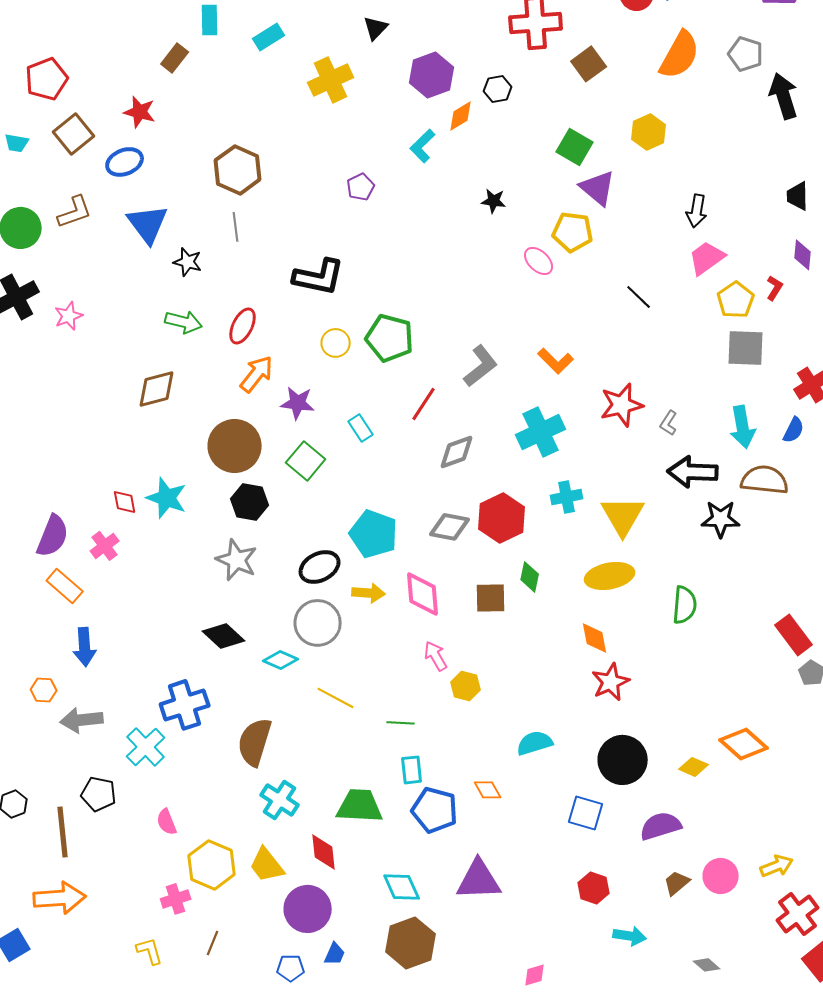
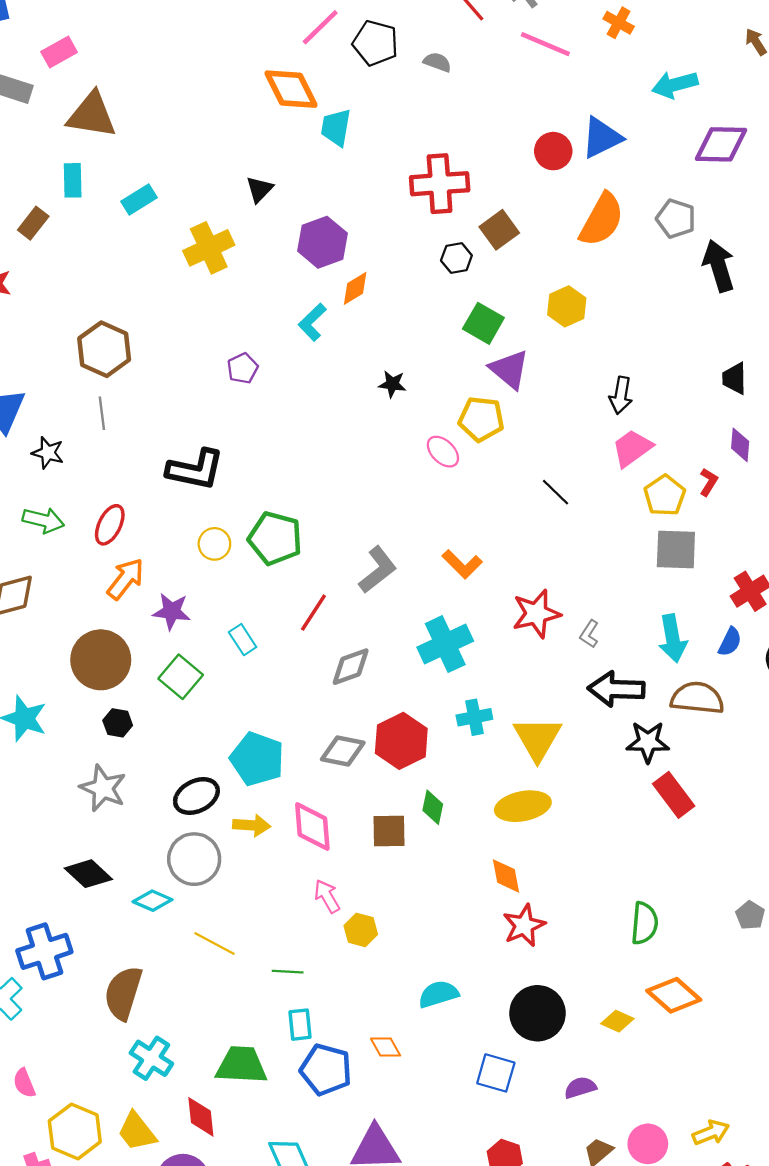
black hexagon: (498, 89) -> (456, 258), moved
black hexagon: (250, 502) -> (118, 723), size x0.7
green semicircle: (685, 605) -> (644, 923), moved
red rectangle: (794, 635) -> (674, 795), moved
purple semicircle: (661, 826) -> (580, 1088), size x0.7

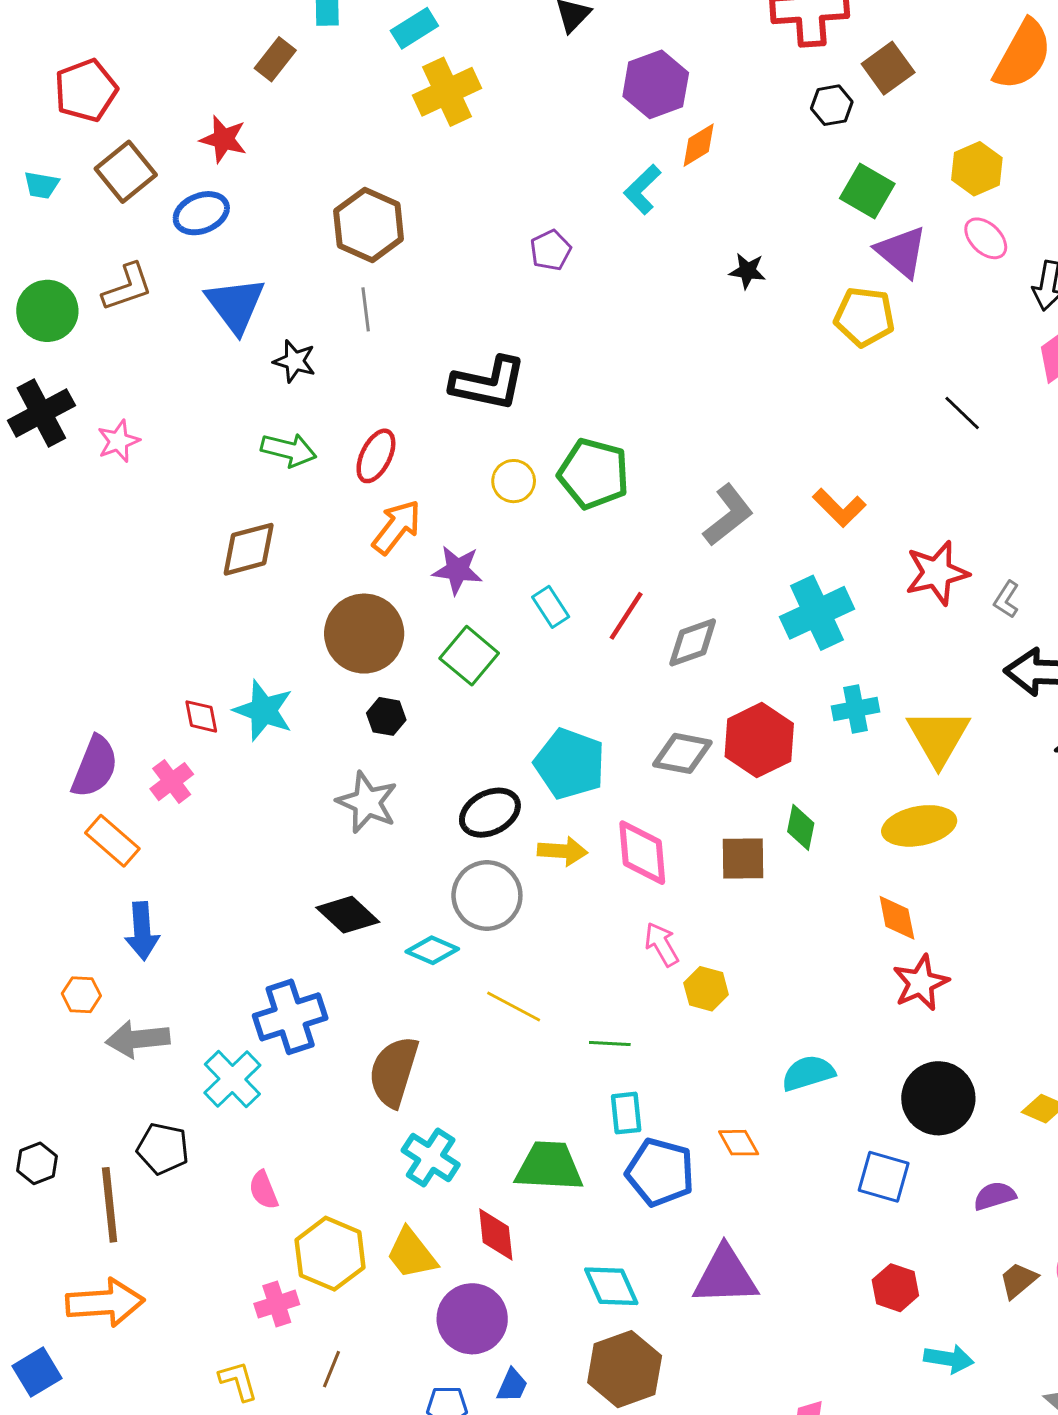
yellow cross: (209, 248) -> (447, 92), moved
pink ellipse: (443, 452) -> (986, 238), moved
red line: (313, 613) -> (626, 616), moved

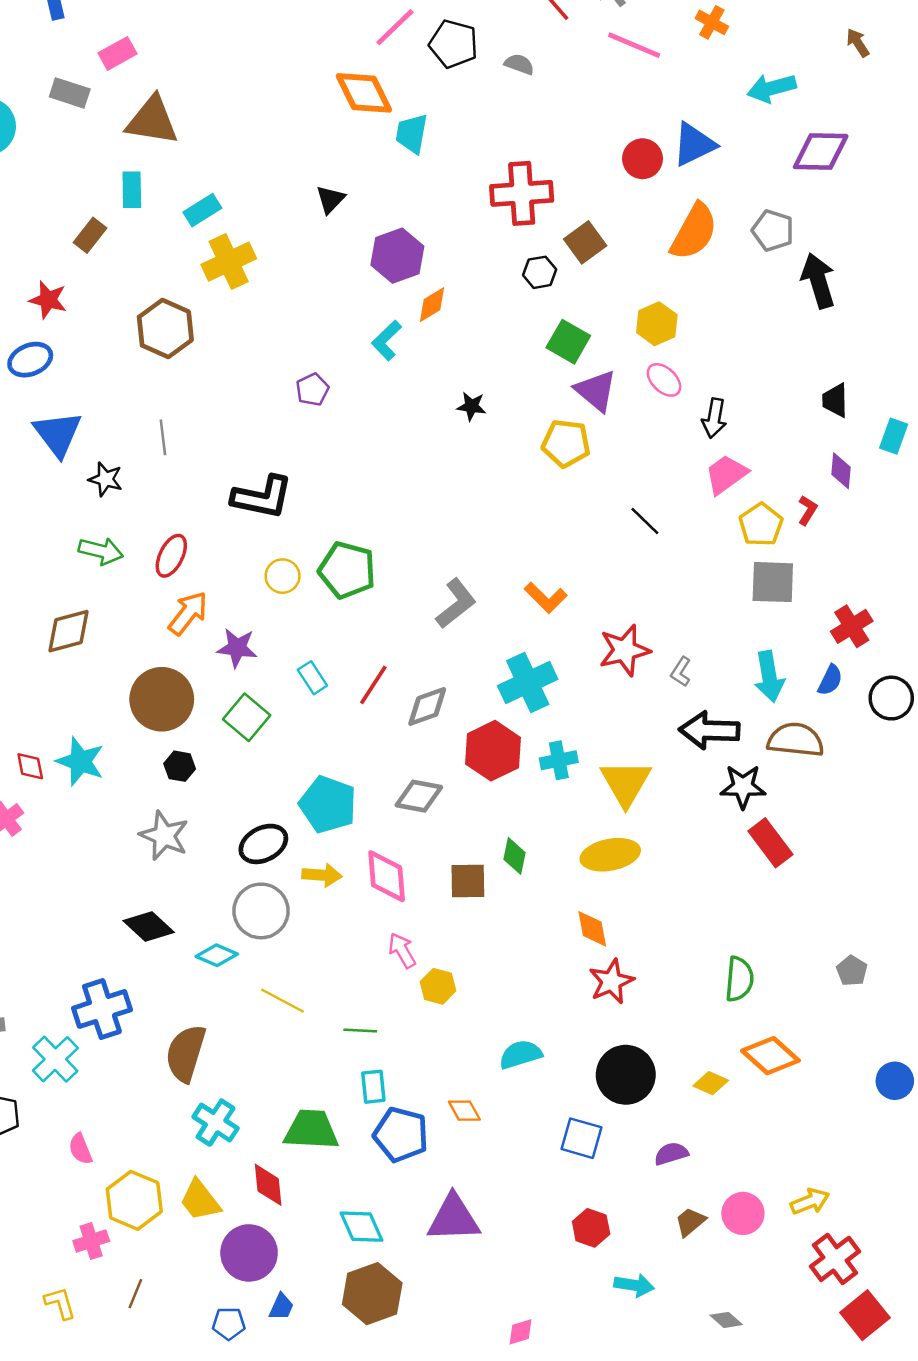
brown hexagon: (369, 225) -> (165, 329), moved
red hexagon: (759, 740) -> (493, 751), moved

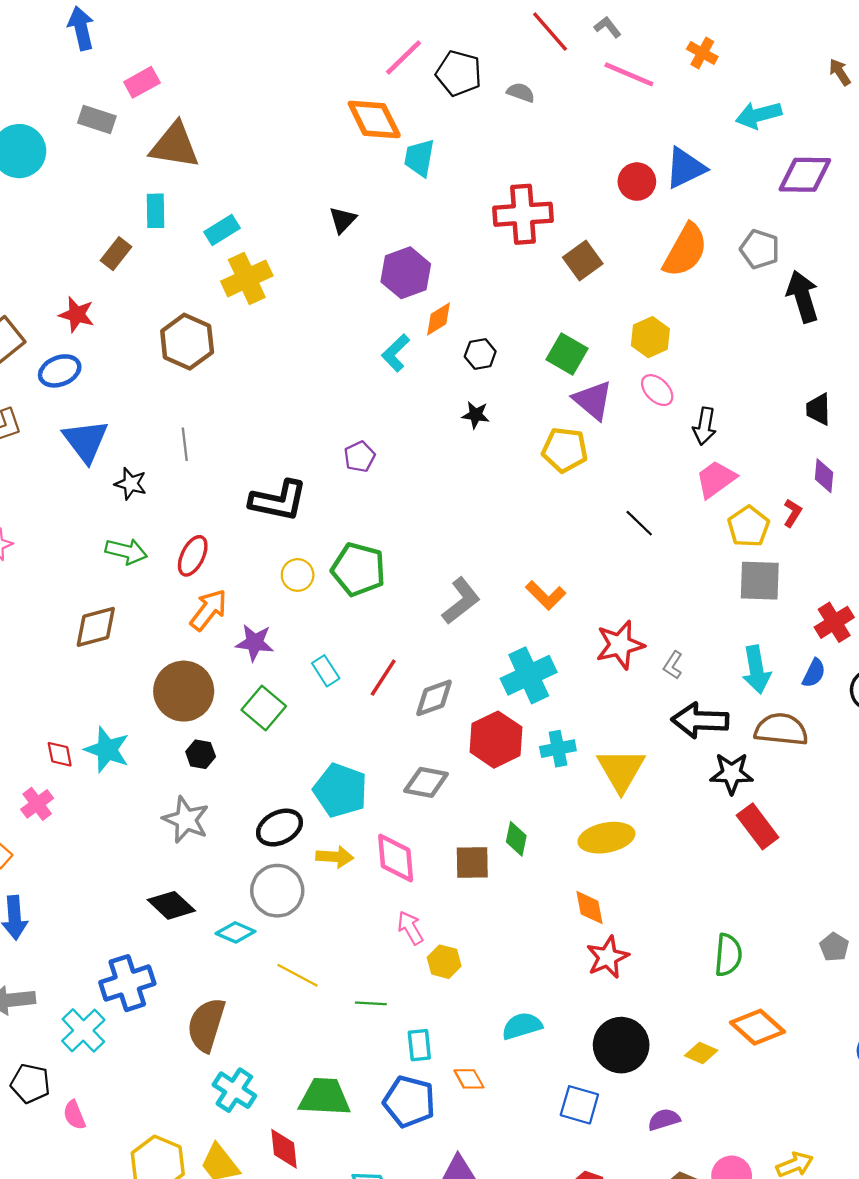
black hexagon: (540, 272) -> (480, 354), moved
purple pentagon: (312, 390) -> (360, 457), moved
cyan rectangle: (373, 1087) -> (419, 1045), moved
pink semicircle: (80, 1149) -> (74, 1115), moved

